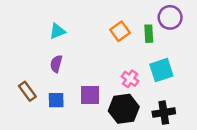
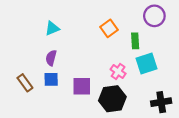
green rectangle: (149, 34) -> (135, 41), moved
blue square: (56, 100) -> (51, 79), moved
black cross: (164, 113) -> (161, 102), moved

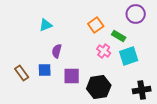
green rectangle: (135, 41) -> (119, 36), turned -56
purple semicircle: (51, 58) -> (57, 51), moved
pink cross: (118, 71) -> (104, 51), moved

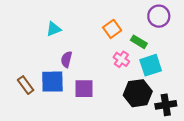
blue square: (45, 70) -> (52, 82), size x1.5
black hexagon: (99, 87) -> (138, 93), moved

